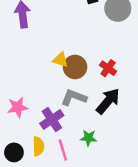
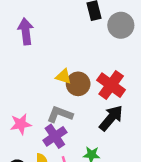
red cross: (108, 68) -> (111, 85), size x1.6
gray L-shape: (74, 97) -> (60, 114), moved

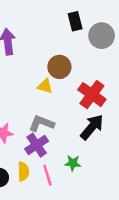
brown circle: (78, 84) -> (59, 67), moved

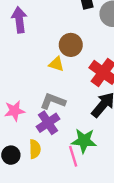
green star: (73, 163) -> (84, 141), size x1.5
pink line: (47, 175) -> (73, 156), moved

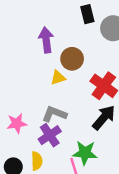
purple arrow: (19, 20) -> (46, 40), moved
yellow triangle: (56, 64) -> (58, 78), turned -35

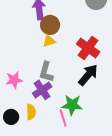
brown circle: (72, 59) -> (50, 25), moved
gray L-shape: (54, 114) -> (46, 72), turned -95

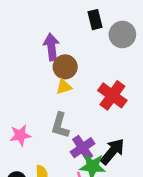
black arrow: (88, 75) -> (112, 151), moved
purple cross: (42, 90) -> (83, 148), moved

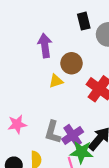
brown circle: (65, 67) -> (72, 63), moved
gray L-shape: (60, 125) -> (53, 132), moved

